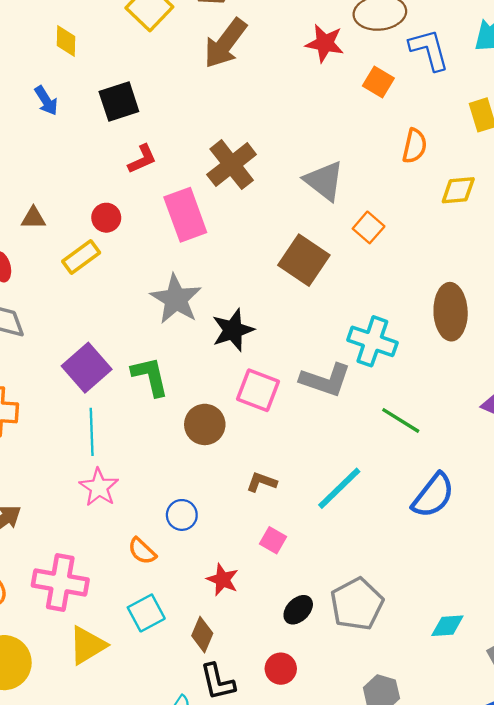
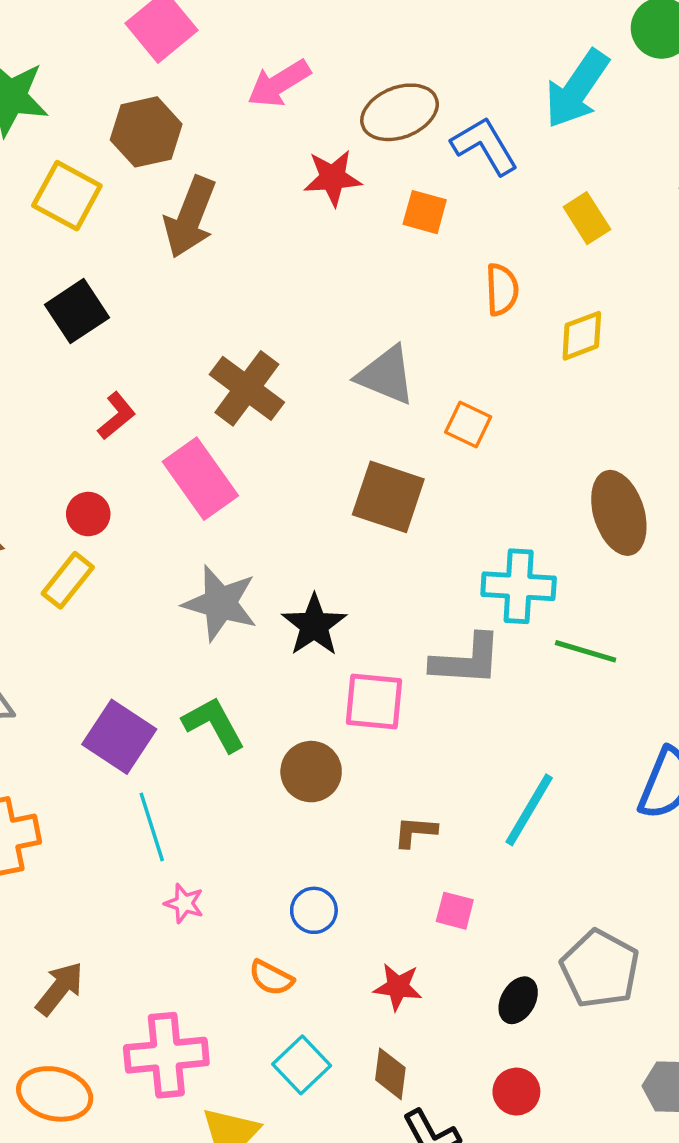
black square: (119, 101) -> (77, 311), moved
green line: (401, 420) -> (586, 651), moved
pink star: (99, 487) -> (184, 903), size x0.7

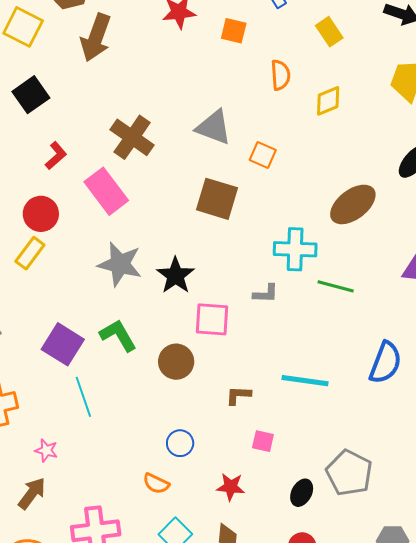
brown ellipse: (619, 513) -> (353, 204), turned 72
red circle: (88, 514) -> (41, 214), size x1.4
gray L-shape: (466, 660) -> (266, 294), size x0.6
cyan line: (529, 810) -> (305, 381), turned 69
pink star: (184, 903) -> (46, 450), moved

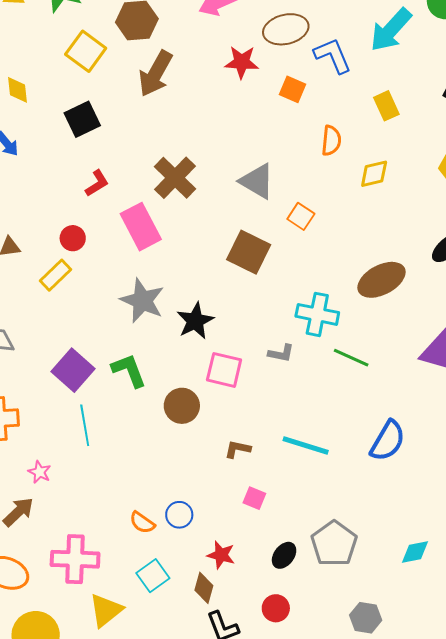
red circle: (41, 214) -> (73, 238), size x0.7
blue circle: (180, 443) -> (179, 515), moved
red star: (231, 487) -> (221, 555), moved

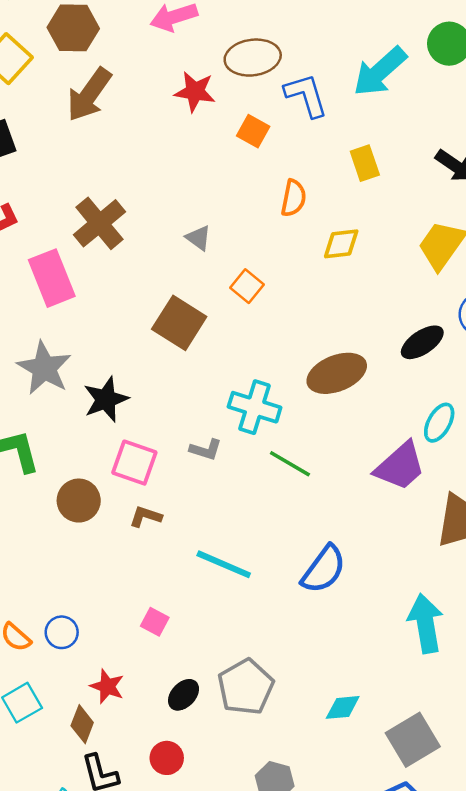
gray triangle: (257, 181) -> (198, 238), size x0.6
brown L-shape: (238, 449) -> (146, 517), moved

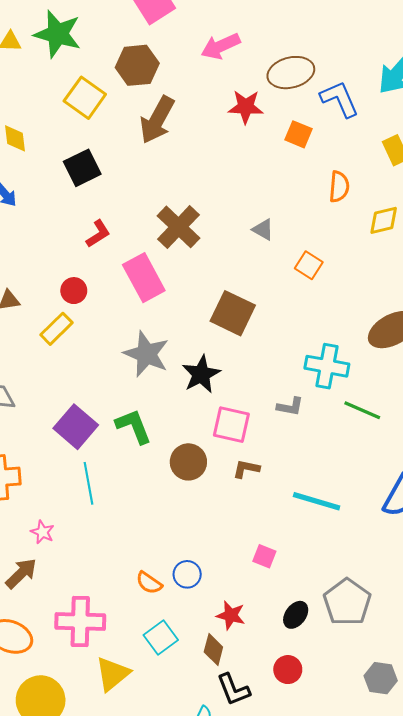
brown square: (179, 323) -> (233, 313), moved

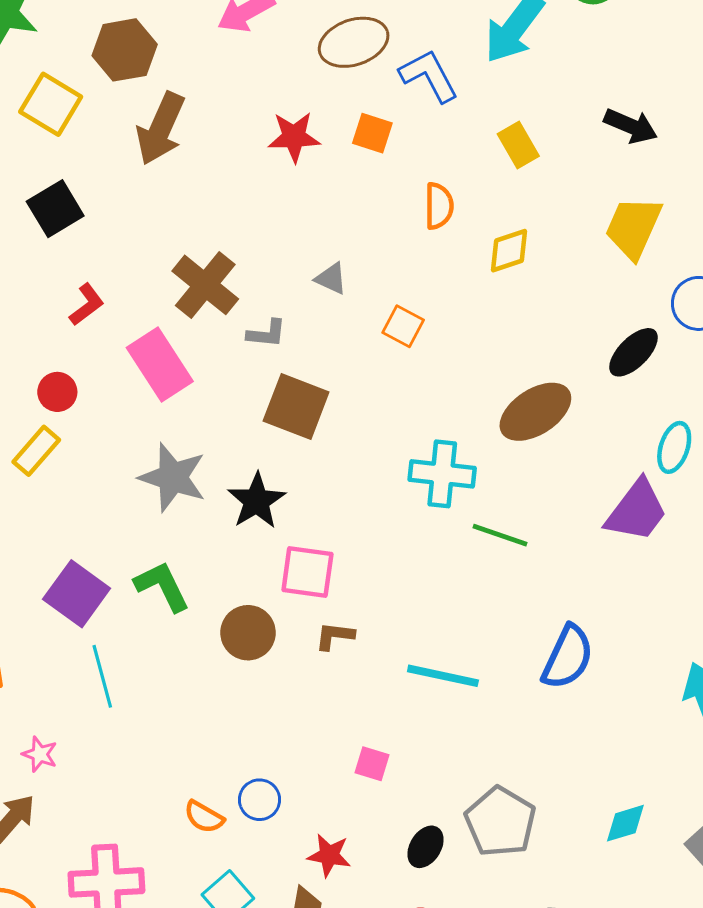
red star: (246, 107) -> (294, 137), moved
gray L-shape: (290, 407) -> (267, 334), moved

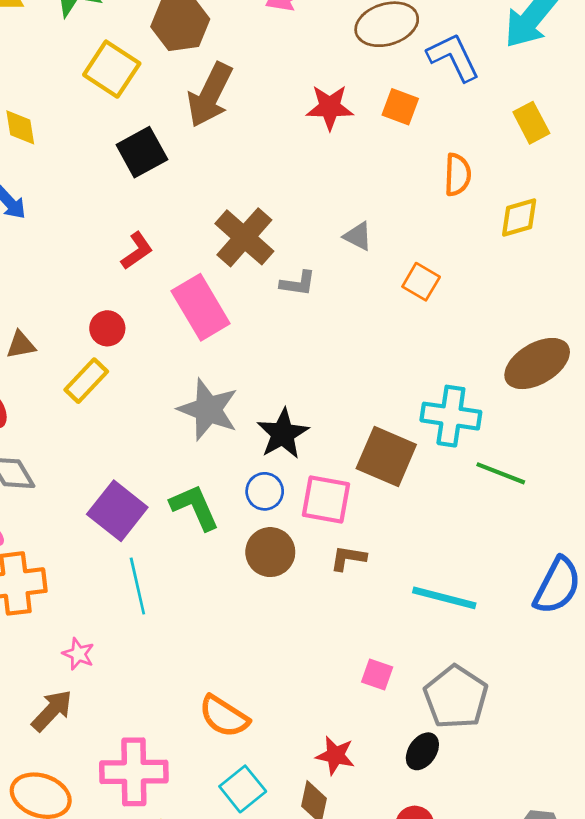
black square: (55, 209) -> (142, 152), moved
brown square: (296, 407) -> (386, 457), moved
blue circle: (260, 800) -> (265, 491), moved
orange semicircle: (204, 817) -> (224, 716), size x1.4
gray pentagon: (500, 822) -> (456, 697), moved

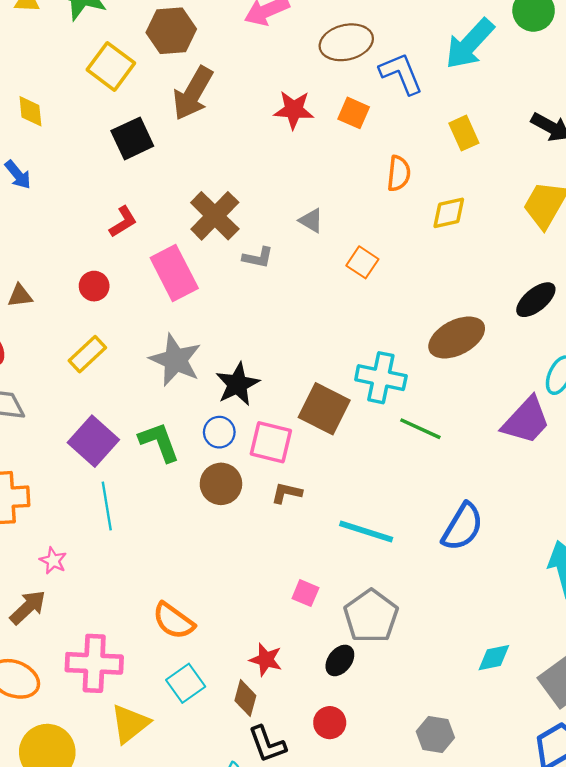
yellow rectangle: (86, 381) -> (87, 354), moved

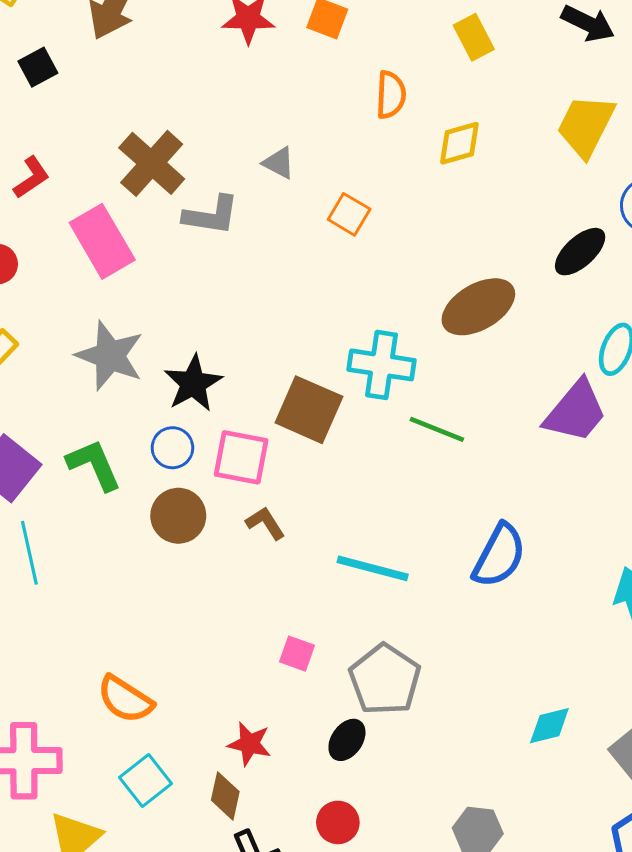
black square: (132, 138) -> (38, 67), size x0.7
gray L-shape: (258, 257) -> (211, 215), size x1.4
brown L-shape: (287, 493) -> (265, 523), turned 48

